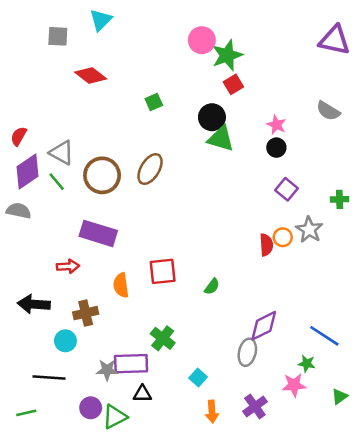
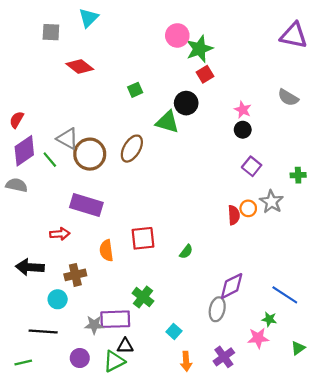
green triangle: (221, 139) -> (167, 122), moved
gray triangle: (62, 153) -> (68, 139), moved
green triangle: (115, 417) -> (114, 361), moved

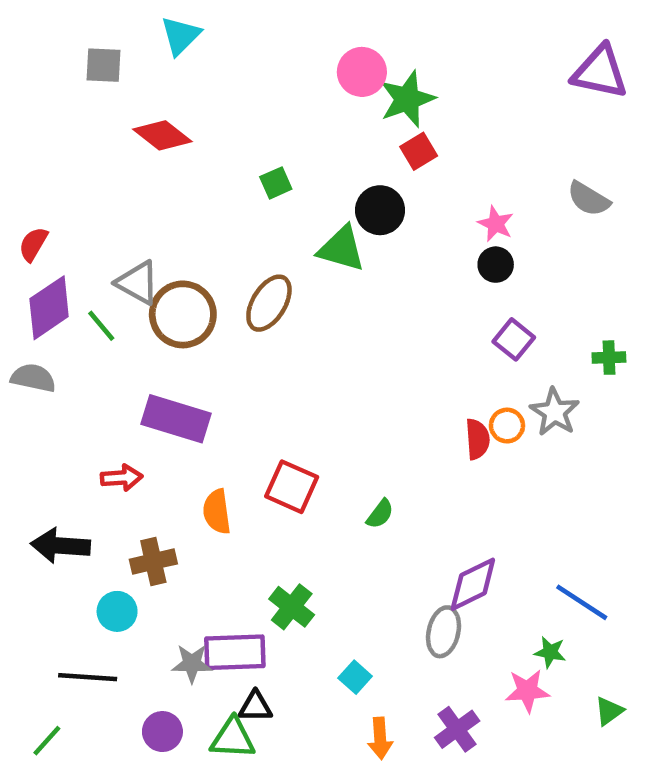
red square: (143, 238) -> (292, 487), turned 30
green triangle: (114, 361) -> (233, 738), turned 30
green line: (23, 362) -> (47, 741), turned -35

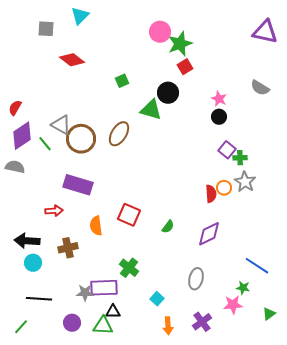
green cross: (609, 358) -> (240, 158), moved
purple diamond: (473, 584) -> (209, 234), moved
cyan circle: (117, 611) -> (33, 263), moved

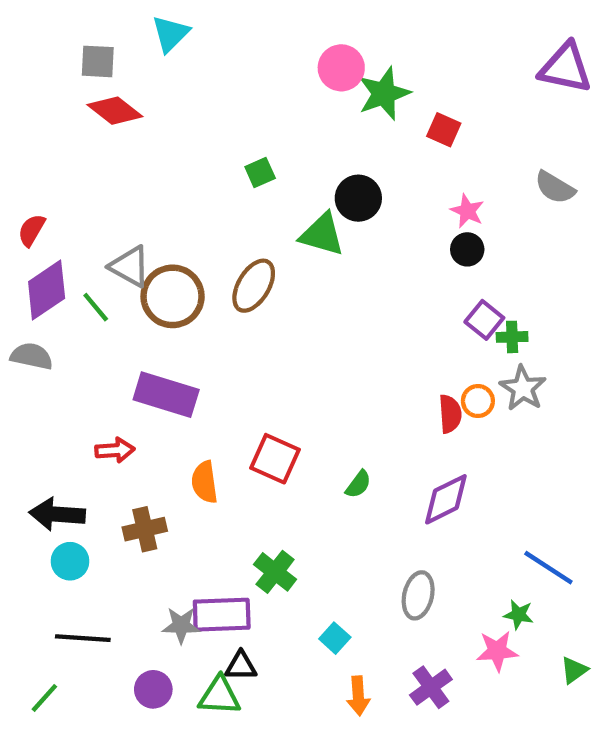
red diamond: (72, 60) -> (115, 111), moved
red square: (185, 67) -> (444, 130), moved, turned -35

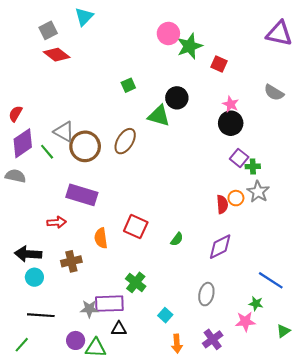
gray square: (98, 61) -> (48, 30), turned -30
black circle: (467, 249) -> (231, 123), size x1.5
green triangle: (220, 696) -> (96, 348), moved

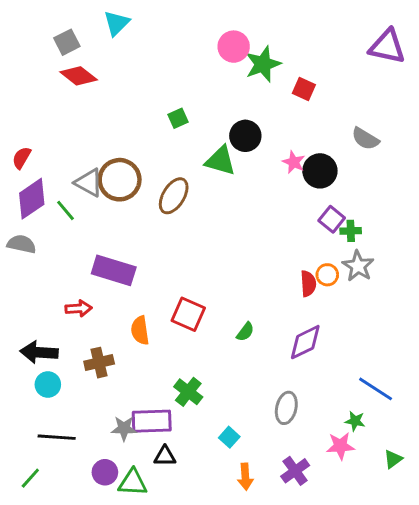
gray semicircle: (274, 93) -> (365, 139), moved
pink star: (231, 104) -> (294, 162), moved
brown circle: (85, 146) -> (120, 180), moved

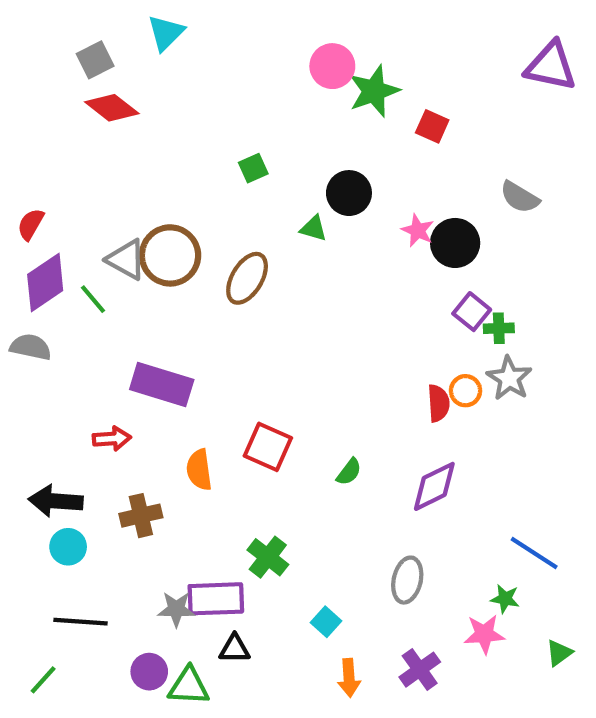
green triangle: (220, 161) -> (314, 228), size x0.6

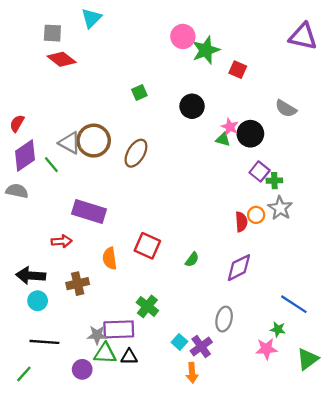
gray square: (95, 60) -> (52, 33), turned 30
green triangle: (314, 228) -> (223, 139), moved
green triangle: (559, 653) -> (308, 359), size x1.5
purple cross: (420, 670) -> (201, 346), moved
green triangle: (189, 686) -> (105, 353), moved

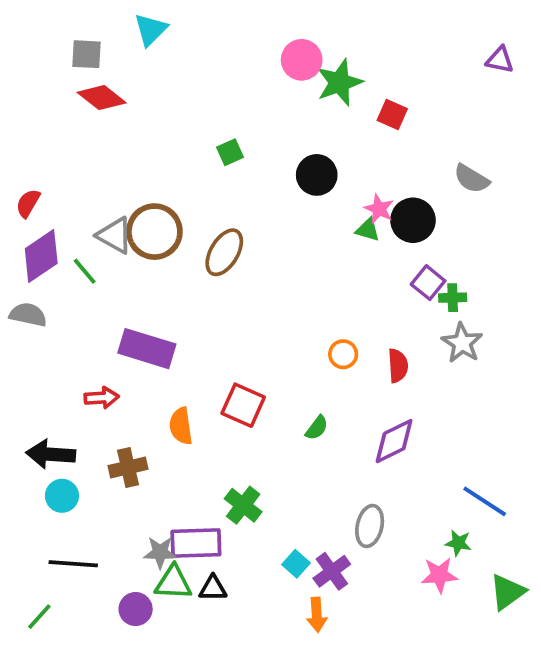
purple triangle: (303, 36) -> (500, 60), size x0.6
orange circle: (256, 215) -> (343, 354), moved

